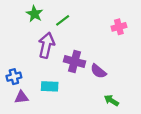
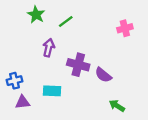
purple arrow: (46, 45) -> (49, 48), size x0.7

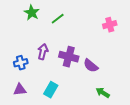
purple arrow: (49, 48) -> (43, 52), moved
blue cross: (15, 81) -> (21, 63), moved
cyan rectangle: (52, 91) -> (51, 90), moved, turned -63

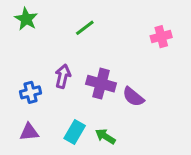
green star: (32, 13) -> (26, 19), moved
green arrow: (103, 93) -> (105, 136), moved

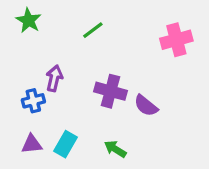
pink cross: (161, 37) -> (176, 40), size x1.4
purple arrow: (63, 76) -> (54, 78), moved
cyan rectangle: (75, 132) -> (65, 144), moved

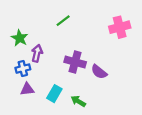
green star: (29, 20) -> (20, 38), moved
purple triangle: (32, 144) -> (27, 89), moved
cyan rectangle: (65, 144) -> (54, 94), moved

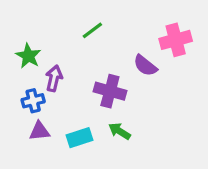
purple semicircle: (99, 72) -> (145, 66), moved
cyan rectangle: (54, 94) -> (80, 138), turned 42
green arrow: (78, 101) -> (120, 131), moved

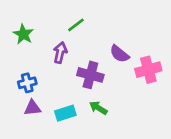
pink cross: (176, 40) -> (148, 70), moved
green star: (28, 56) -> (23, 34), moved
purple arrow: (54, 78) -> (60, 53), moved

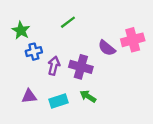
purple arrow: (60, 53) -> (54, 66), moved
pink cross: (148, 70) -> (133, 40), moved
blue cross: (27, 83) -> (34, 52), moved

